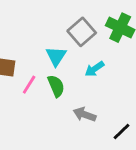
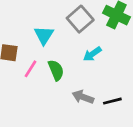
cyan triangle: (56, 56) -> (44, 35), moved
black line: (122, 132) -> (112, 101), moved, turned 30

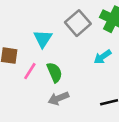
cyan arrow: (92, 54) -> (103, 57), moved
gray arrow: (83, 97) -> (58, 98), moved, turned -42

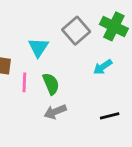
pink line: (30, 71) -> (24, 82), turned -30

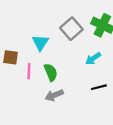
black line: (110, 116) -> (99, 87), moved

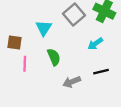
pink line: (29, 71) -> (25, 64), moved
gray arrow: (54, 95) -> (72, 82), moved

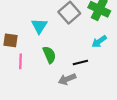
cyan arrow: (95, 44) -> (99, 41), moved
black line: (101, 72) -> (80, 63), moved

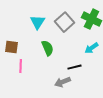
cyan triangle: (39, 26) -> (38, 22), moved
green semicircle: (49, 55) -> (48, 48), moved

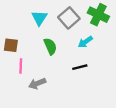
cyan arrow: (92, 48) -> (85, 42), moved
gray arrow: (63, 82) -> (37, 83), moved

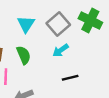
cyan arrow: (85, 42) -> (61, 50), moved
green semicircle: (50, 46) -> (24, 55), moved

